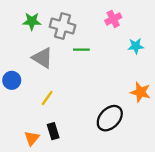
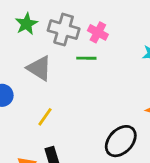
pink cross: (113, 19) -> (98, 32), moved, turned -35
green star: (32, 21) -> (26, 24), turned -30

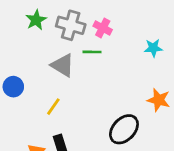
gray triangle: (39, 68) -> (63, 65), moved

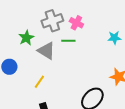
green star: (36, 20) -> (26, 38), moved
gray cross: (71, 25) -> (52, 21), turned -35

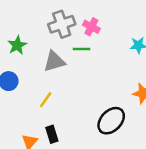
green star: (26, 38) -> (17, 45), moved
gray triangle: (46, 51) -> (54, 61), turned -48

